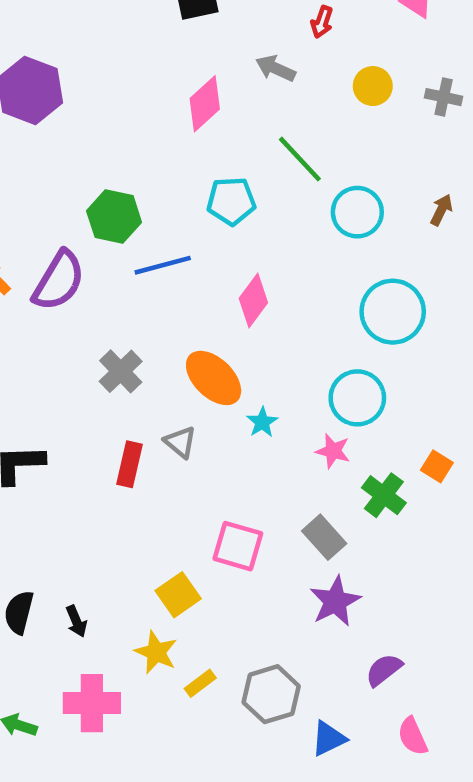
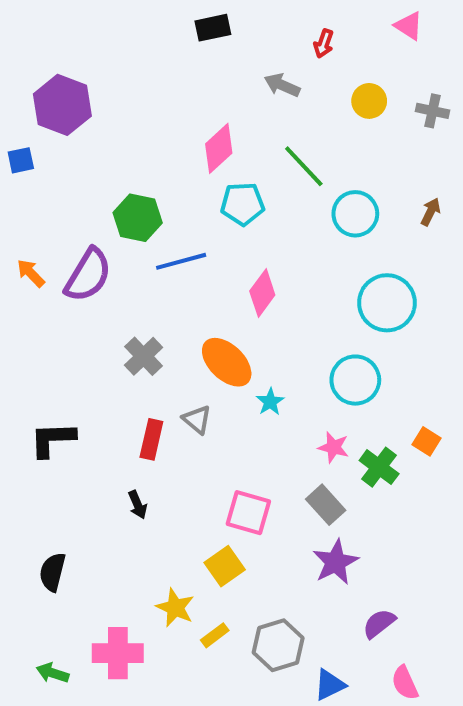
pink diamond: (205, 104) -> (219, 148), moved
pink star: (333, 451) -> (334, 447), moved
yellow square: (178, 595) -> (225, 566), moved
black arrow: (76, 621) -> (138, 505), moved

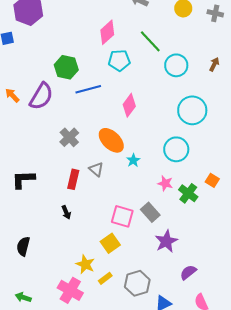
gray rectangle: (326, 505) -> (150, 212), moved
pink cross: (118, 653) -> (70, 290), moved, turned 30

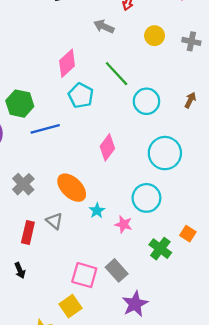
cyan pentagon: (119, 60) -> (81, 96), turned 30
pink diamond: (129, 105) -> (107, 147), moved
pink star: (165, 183) -> (123, 224), moved

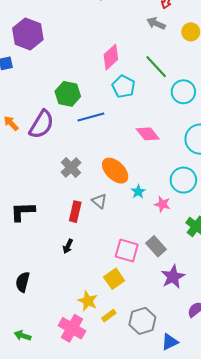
gray arrow: (104, 26) -> (156, 23), moved
pink diamond: (107, 147) -> (148, 134), turned -75
black arrow: (20, 270) -> (68, 246), turned 48

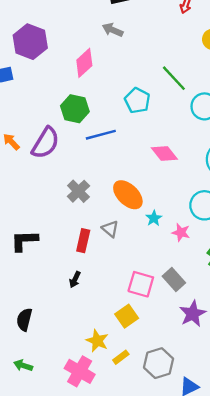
gray arrow: (156, 23) -> (113, 30), moved
pink diamond: (111, 57) -> (84, 63), moved
green arrow: (23, 336) -> (23, 365), moved

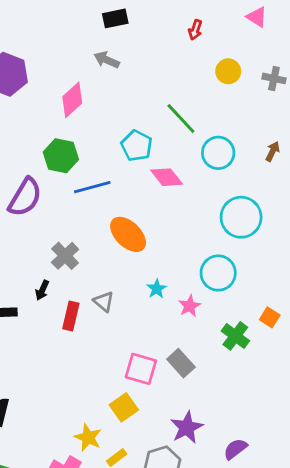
pink diamond: (164, 154) -> (167, 177), moved
orange ellipse: (128, 195) -> (128, 234), moved
pink star: (181, 232) -> (190, 306), turned 30
black arrow: (75, 280) -> (42, 290), moved
purple star: (193, 314) -> (187, 428), moved

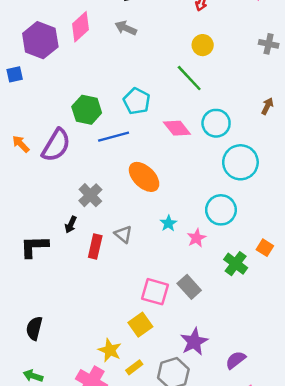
yellow circle: (228, 71) -> (203, 45), moved
pink diamond: (72, 100) -> (81, 27), moved
cyan pentagon: (137, 146) -> (137, 101), moved
cyan circle: (218, 153) -> (216, 123), moved

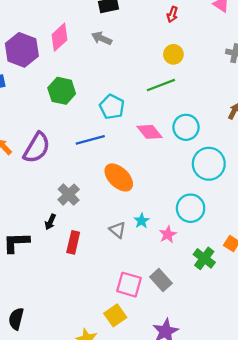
green line: (189, 78) -> (161, 85), turned -68
green hexagon: (87, 110) -> (62, 91), moved
gray triangle: (123, 234) -> (118, 230), moved

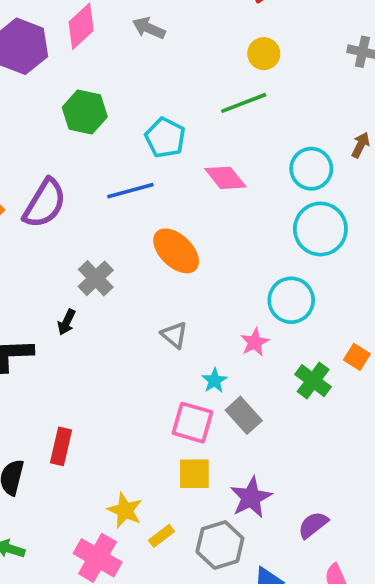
cyan circle: (186, 127) -> (311, 169), moved
cyan star: (142, 221) -> (214, 381), moved
red rectangle: (73, 242) -> (61, 446), moved
yellow square: (115, 315) -> (194, 474), moved, turned 35

